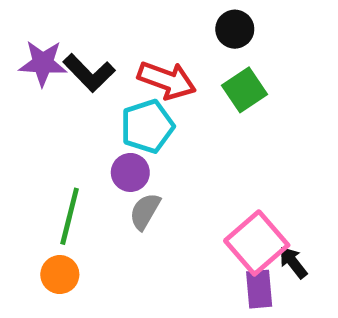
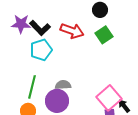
cyan pentagon: (147, 126) -> (41, 50), moved
purple circle: (130, 172) -> (57, 101), moved, size x1.5
gray semicircle: (145, 211) -> (63, 85), turned 56

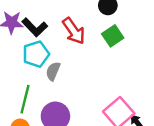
red arrow: (72, 31) -> (74, 31), turned 35
gray semicircle: (63, 85) -> (53, 71), moved, turned -63

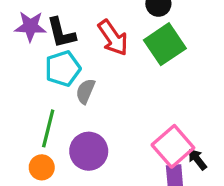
black L-shape: (35, 27) -> (61, 33), turned 30
green square: (113, 36) -> (165, 44), size x1.4

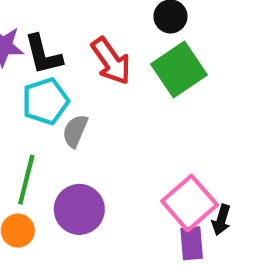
black arrow: (197, 159) -> (221, 220), turned -125

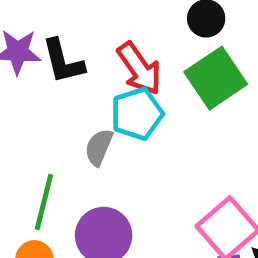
cyan pentagon: (45, 101) -> (137, 114), moved

